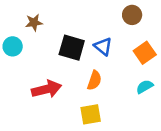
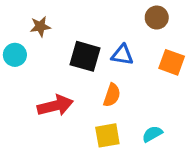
blue triangle: (103, 46) -> (122, 55), turned -30
orange square: (145, 53) -> (172, 62), turned -35
cyan semicircle: (145, 87) -> (152, 134), moved

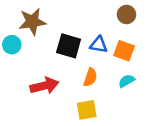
brown star: (40, 26) -> (32, 22), size x1.6
orange square: (172, 62) -> (124, 51), moved
cyan semicircle: (152, 134) -> (127, 81), moved

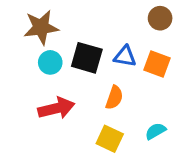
cyan circle: (12, 45) -> (50, 62), moved
cyan semicircle: (127, 81) -> (155, 131), moved
yellow square: (87, 110) -> (110, 139), turned 35

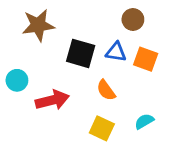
brown circle: (160, 18) -> (133, 19), moved
cyan circle: (50, 62) -> (17, 80), moved
orange semicircle: (114, 98) -> (106, 90), turned 125

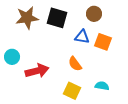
black square: (81, 53) -> (57, 18), moved
cyan semicircle: (144, 121) -> (102, 86), turned 40

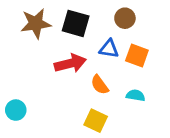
cyan circle: (12, 57) -> (16, 110), moved
red arrow: (37, 71) -> (70, 63), moved
cyan semicircle: (102, 86) -> (136, 95), moved

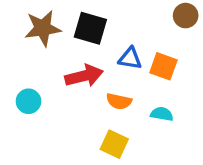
brown circle: (125, 18) -> (186, 16), moved
orange semicircle: (100, 85) -> (119, 101), turned -42
cyan circle: (16, 110) -> (28, 101), moved

